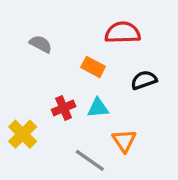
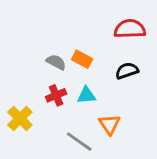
red semicircle: (123, 33) -> (130, 29), moved
gray semicircle: (41, 44) -> (56, 62), moved

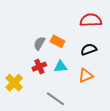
gray semicircle: (56, 62) -> (39, 43), turned -88
orange triangle: (110, 124) -> (86, 76), moved, turned 42

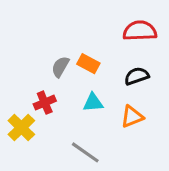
red cross: (39, 67) -> (45, 103), moved

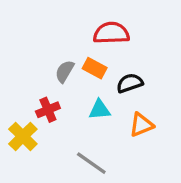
red semicircle: (140, 31) -> (111, 33), moved
black semicircle: (137, 76) -> (130, 83), moved

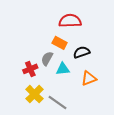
gray semicircle: (65, 71) -> (47, 58), moved
yellow cross: (23, 136) -> (34, 94), moved

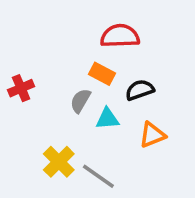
red cross: (30, 69) -> (21, 88), moved

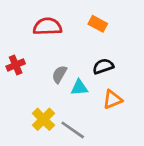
red semicircle: (120, 36) -> (47, 27), moved
orange rectangle: (102, 74) -> (98, 24), moved

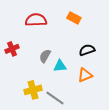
black semicircle: (103, 66) -> (87, 50), moved
yellow cross: (43, 119) -> (33, 90), turned 30

